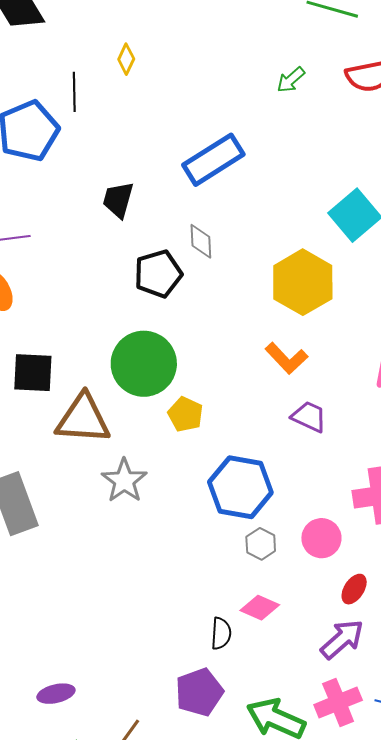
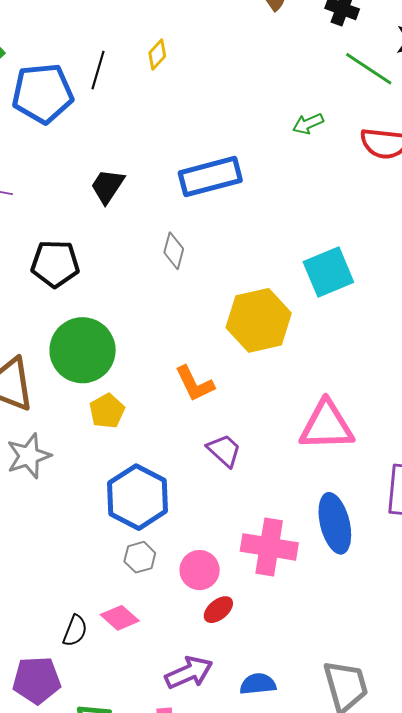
black pentagon: (158, 274) -> (55, 264), moved
orange L-shape: (286, 358) -> (195, 384), moved
red ellipse: (354, 589) -> (218, 610), moved

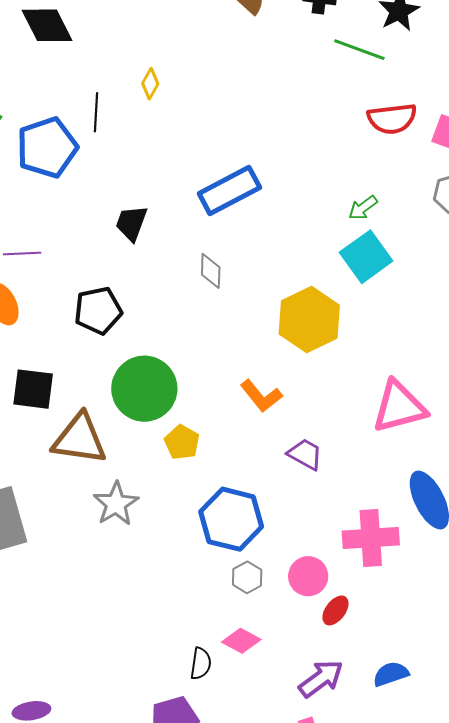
green arrow: (308, 124) -> (363, 208), moved

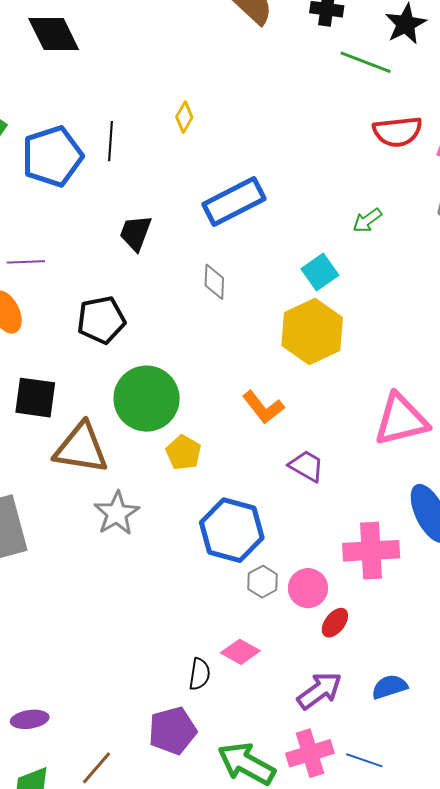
yellow diamond: (150, 84) -> (184, 117), moved
black line: (96, 112) -> (111, 141), moved
cyan square: (366, 257) -> (320, 272), moved, size x0.7
gray hexagon: (247, 577) -> (263, 582), moved

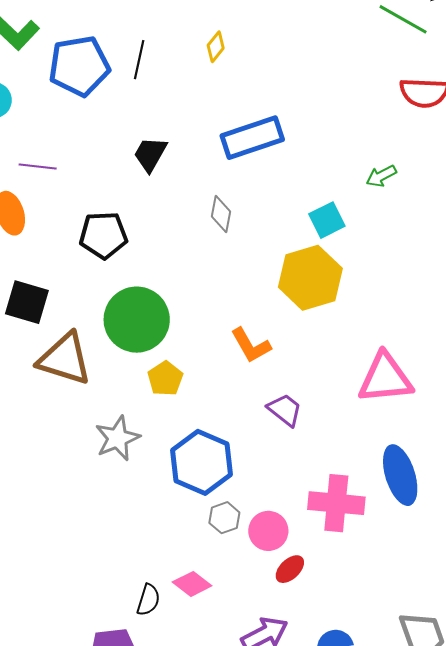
gray star: (117, 513) -> (117, 438), moved

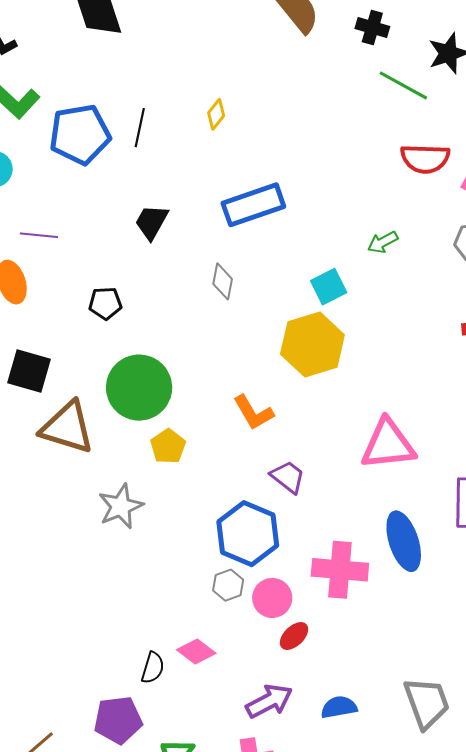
black pentagon: (103, 235) -> (105, 303), size x0.7
blue hexagon: (202, 462) -> (248, 534), moved

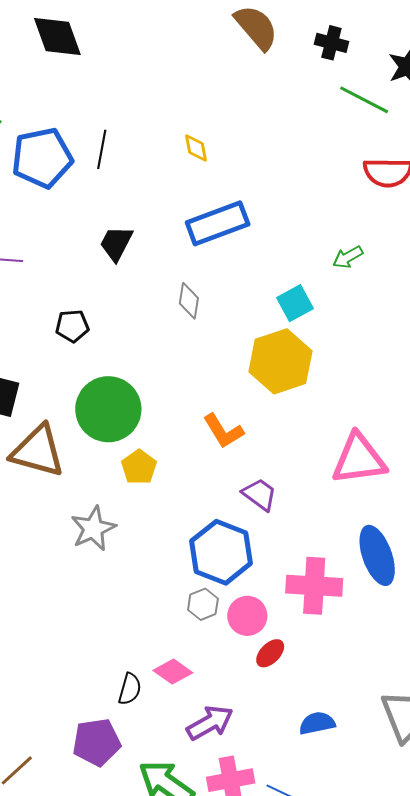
yellow diamond: (216, 114) -> (196, 148), moved, turned -48
purple arrow: (269, 701) -> (210, 723), moved

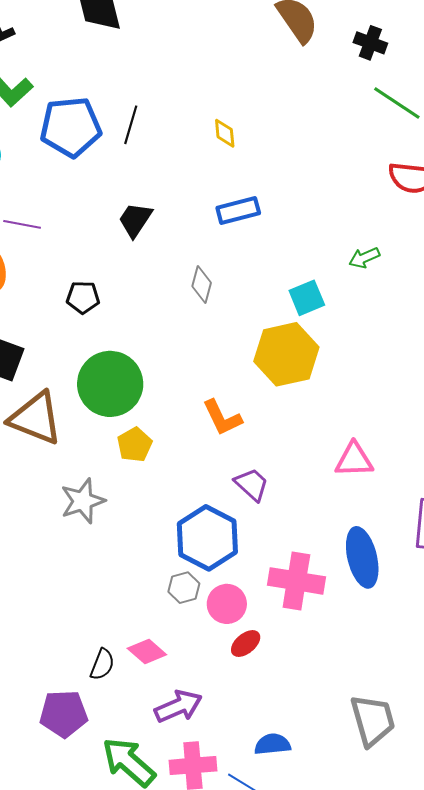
blue rectangle: (218, 223) -> (238, 210), size x0.7
pink triangle: (359, 459) -> (354, 460), size x0.7
blue semicircle: (317, 723) -> (272, 744), moved

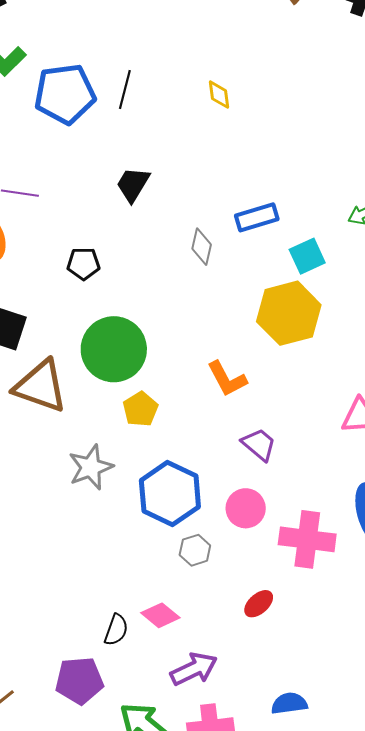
blue rectangle: (238, 210) -> (257, 217), moved
blue hexagon: (207, 538) -> (170, 494), moved
pink circle: (227, 604) -> (246, 508), moved

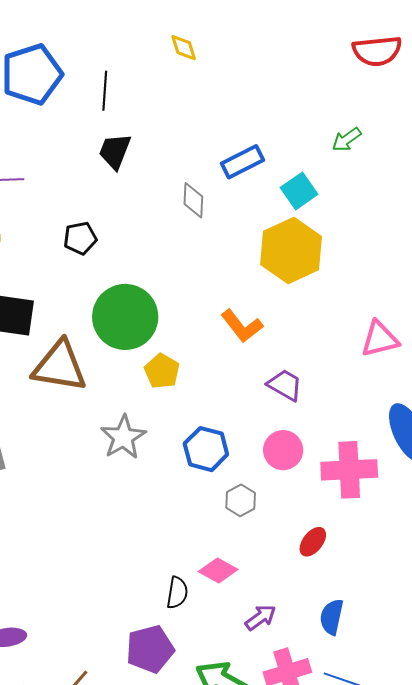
black line: (125, 90) -> (105, 91), moved
blue hexagon: (170, 494) -> (206, 449), size x0.7
purple arrow: (194, 669) -> (261, 617), size x0.7
blue semicircle: (289, 703) -> (332, 617), moved, turned -60

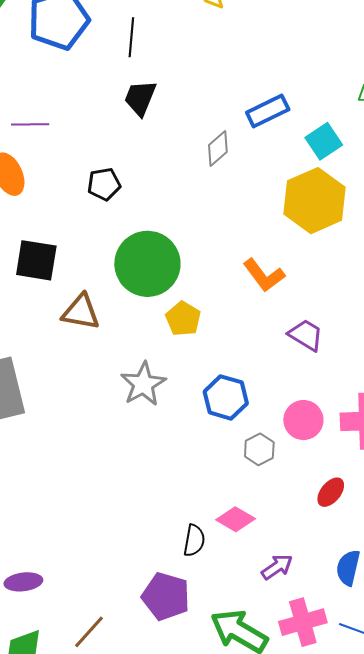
gray diamond: (193, 200) -> (218, 149), turned 45
brown triangle: (60, 366) -> (81, 312), size x0.7
pink circle: (283, 450) -> (303, 420), moved
purple pentagon: (150, 649) -> (166, 596), turned 30

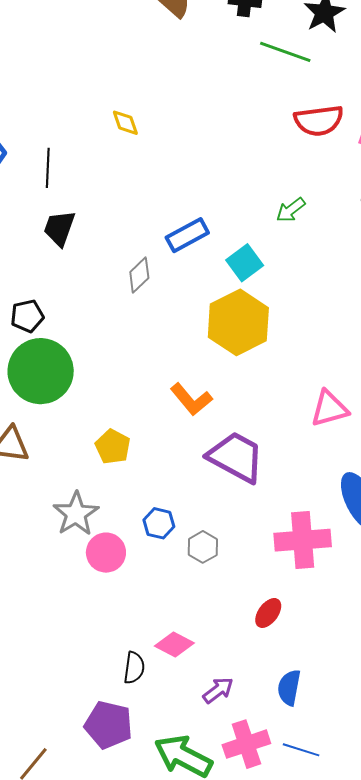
green circle: (147, 264) -> (41, 371), moved
purple trapezoid: (306, 335) -> (236, 457), size x1.6
blue hexagon: (226, 397) -> (159, 523), size x0.7
pink circle: (303, 420) -> (106, 553), moved
gray hexagon: (259, 449) -> (203, 547), moved

